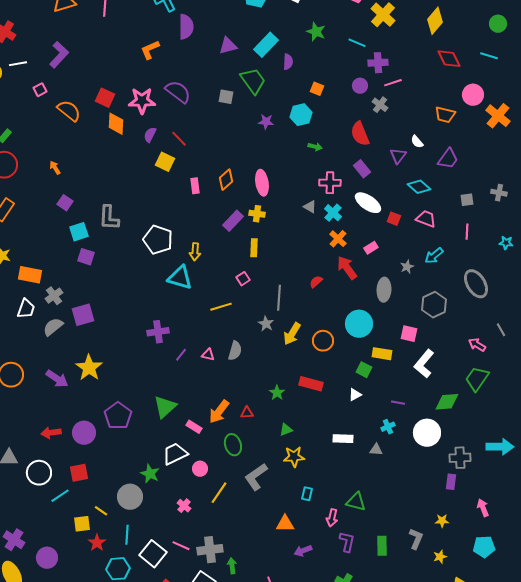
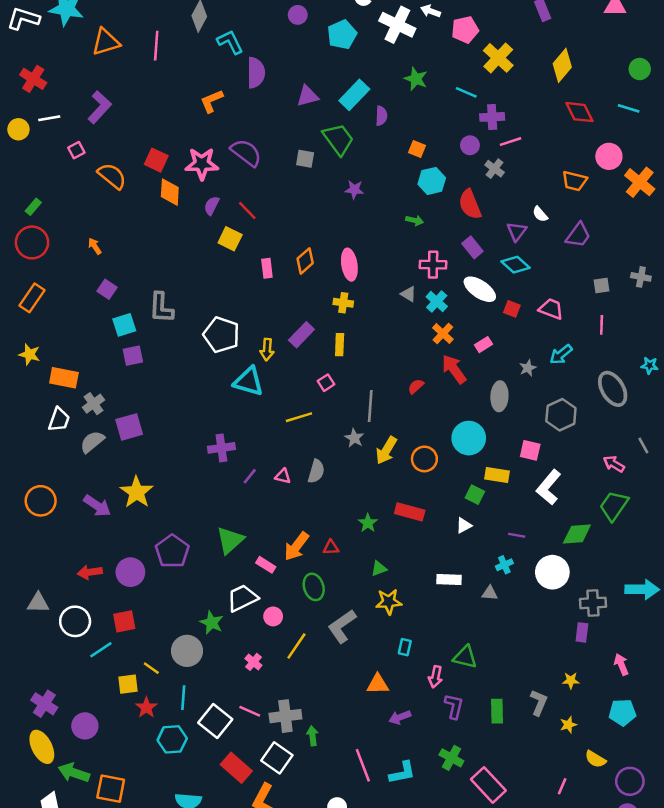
cyan hexagon: (301, 115) -> (432, 181), moved
cyan diamond: (419, 187) -> (515, 265), moved
purple rectangle: (233, 221) -> (301, 335), moved
cyan star: (506, 243) -> (650, 365), moved
purple square: (86, 257) -> (133, 356), turned -30

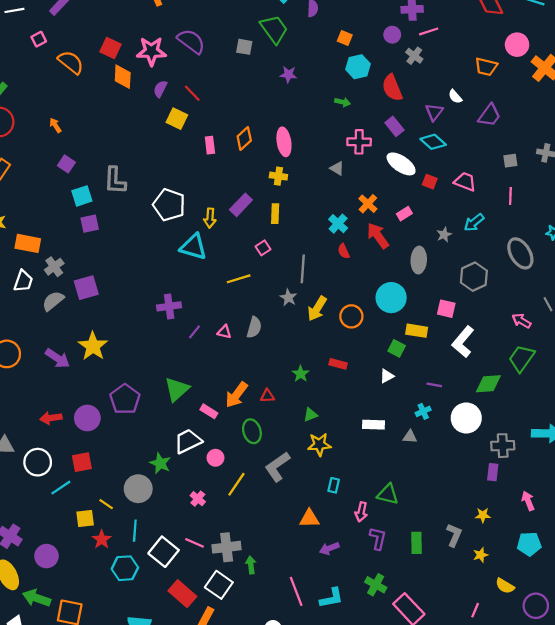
cyan cross: (437, 302) -> (338, 224), moved
red semicircle: (416, 386) -> (344, 251), turned -72
red rectangle: (410, 512) -> (338, 364), size x0.7

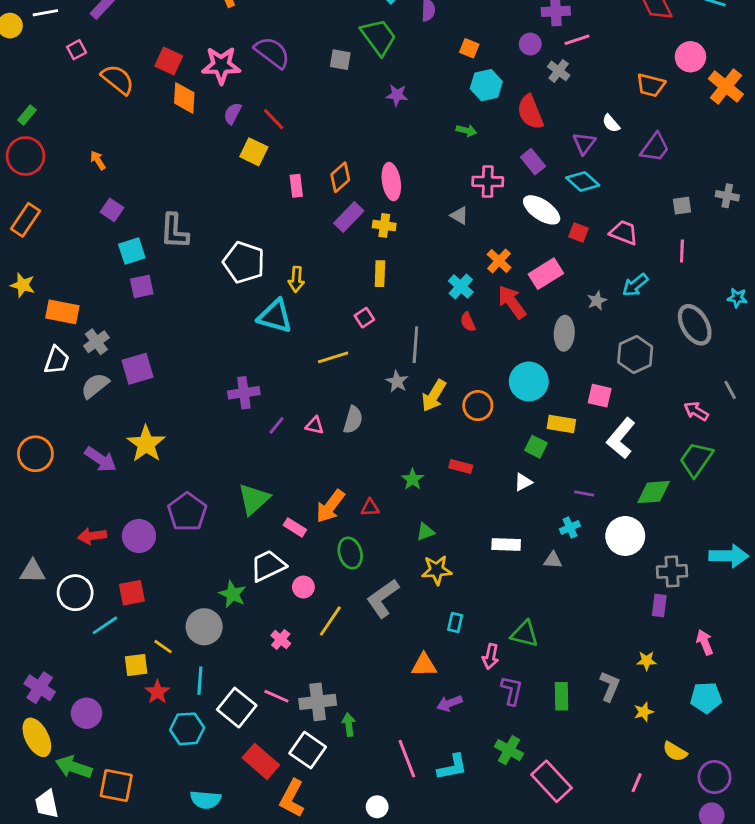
purple rectangle: (241, 205) -> (349, 217), moved
pink rectangle: (404, 214) -> (546, 274), size x1.6

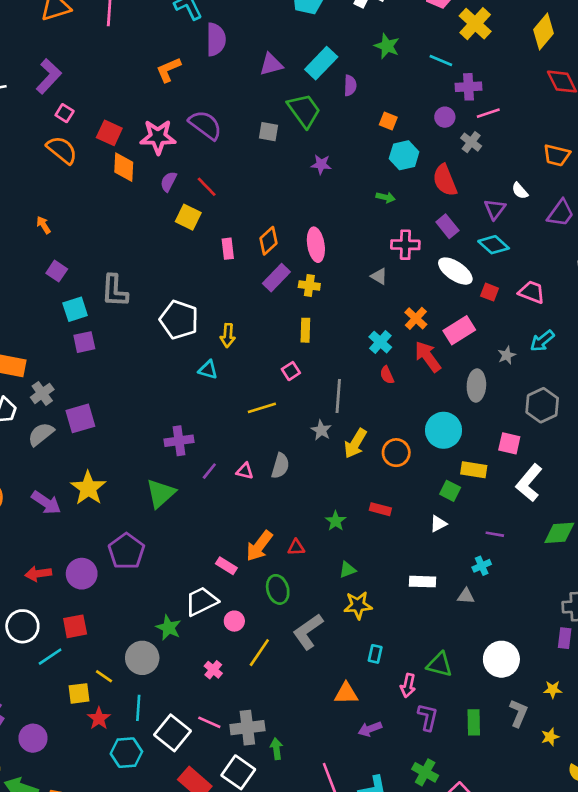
pink square: (77, 50) -> (65, 113), moved, turned -30
cyan triangle: (275, 316) -> (208, 370), size x0.6
green triangle: (254, 499) -> (161, 493), moved
white circle: (625, 536) -> (501, 659), moved

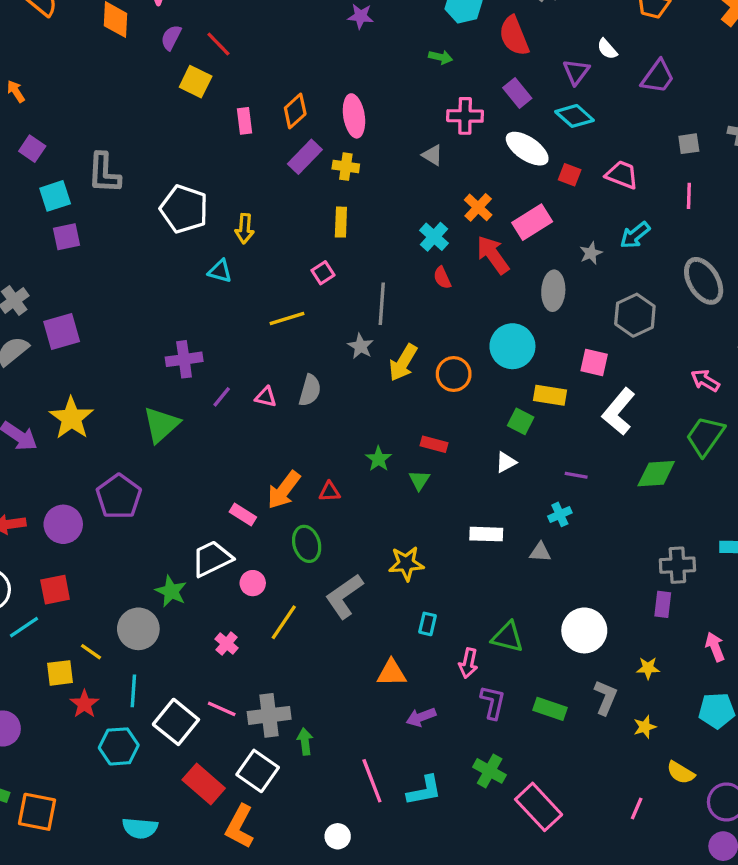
green triangle: (347, 570) -> (419, 480), moved, turned -36
green rectangle: (474, 722) -> (550, 709), turned -70

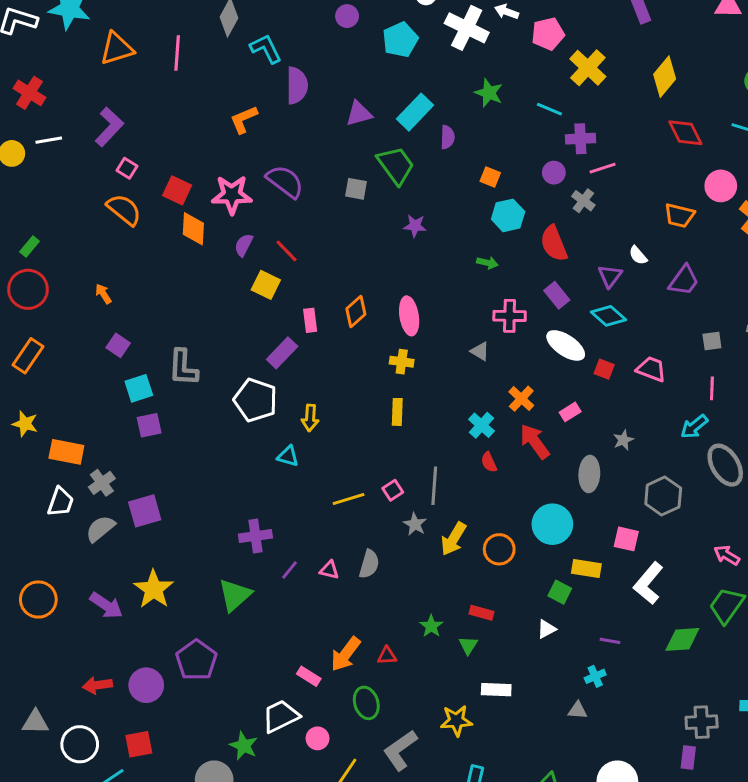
purple rectangle: (305, 157) -> (282, 353), moved
pink rectangle: (532, 222) -> (570, 412), size x0.6
cyan arrow: (635, 235) -> (694, 427), moved
pink square: (323, 273) -> (393, 490), moved
white rectangle: (486, 534) -> (496, 690), moved

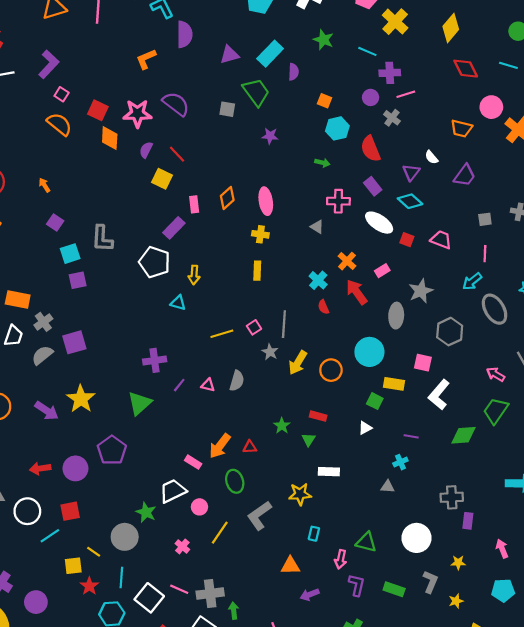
gray star: (623, 440) -> (421, 291), size x1.6
gray cross: (702, 722) -> (452, 497), moved

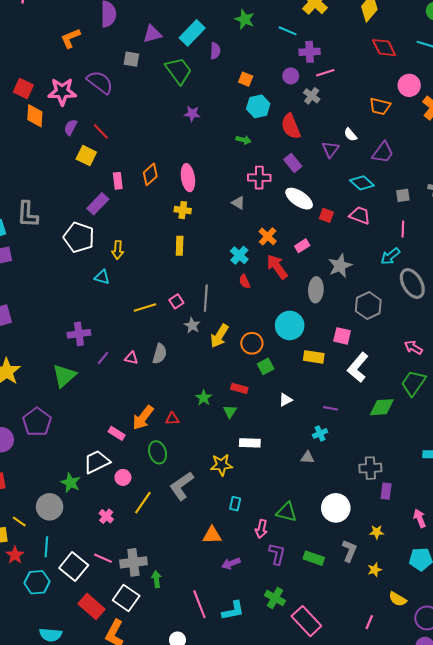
gray square: (227, 109) -> (131, 59), moved
cyan diamond: (410, 201) -> (362, 183), moved
green square: (375, 401) -> (266, 366), moved, turned 35

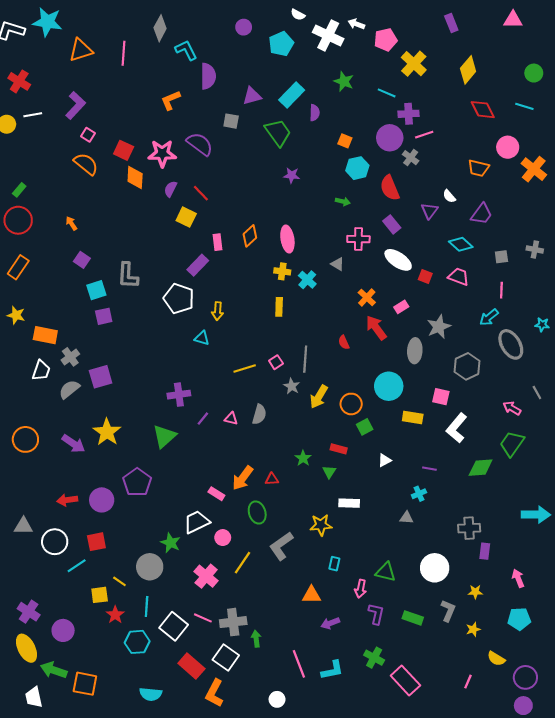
purple circle: (291, 76) -> (390, 138), size x1.6
cyan cross: (239, 255) -> (307, 280), moved
pink cross: (106, 516) -> (206, 576), size x1.6

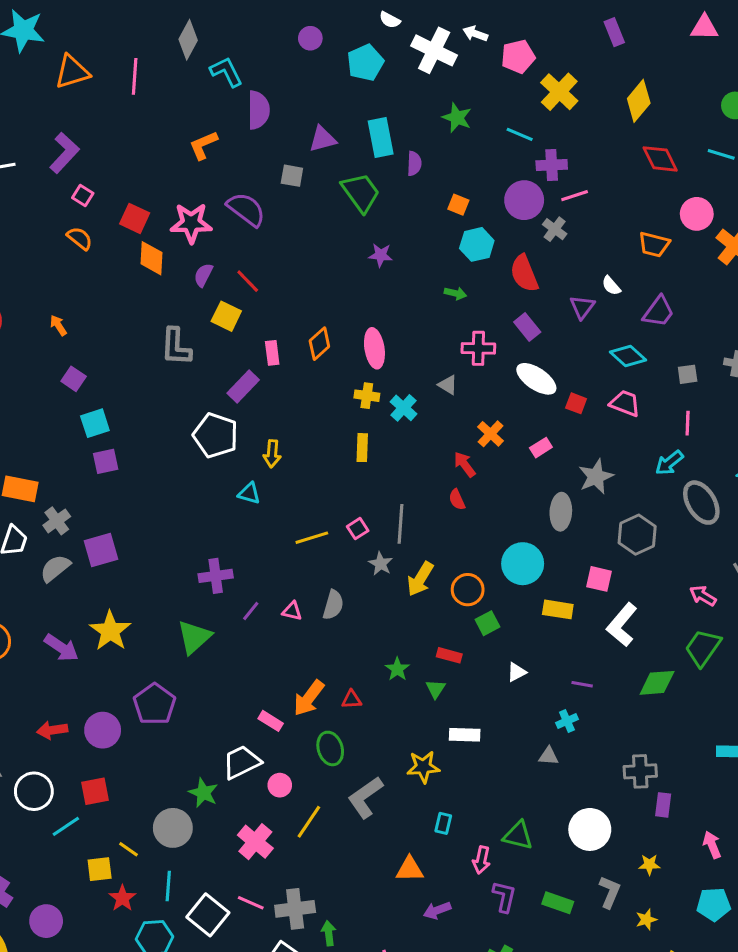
cyan rectangle: (292, 95) -> (381, 138), turned -55
orange semicircle: (86, 164) -> (80, 238), size x0.7
gray L-shape: (128, 276) -> (176, 347), moved
red arrow: (376, 328) -> (465, 464), moved, size x0.7

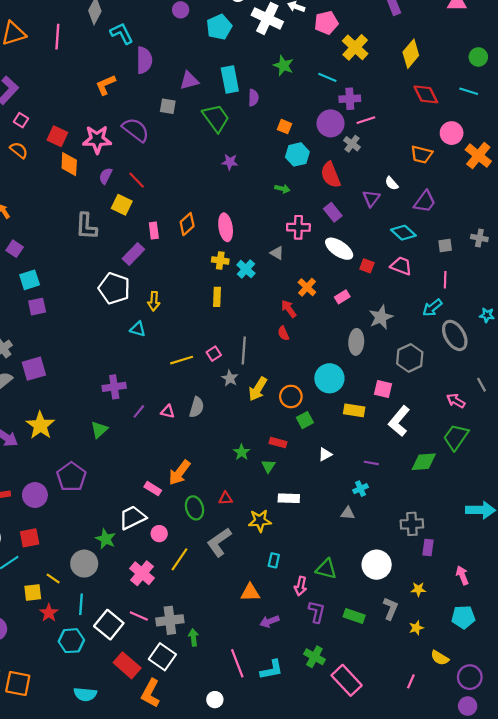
green triangle: (194, 637) -> (99, 430), size x0.7
red triangle: (352, 700) -> (226, 498), moved

